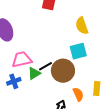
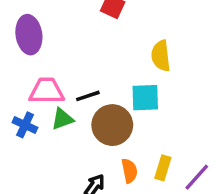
black line: (45, 66) -> (88, 96), moved
blue cross: (14, 81) -> (25, 125), turned 32

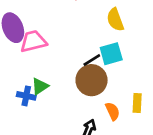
pink trapezoid: (47, 91) -> (33, 41), moved
black line: (88, 96) -> (92, 60), moved
green triangle: (62, 119) -> (40, 86), moved

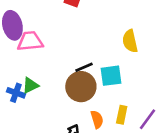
yellow semicircle: (115, 20) -> (130, 41), moved
cyan square: (111, 54) -> (111, 76), moved

